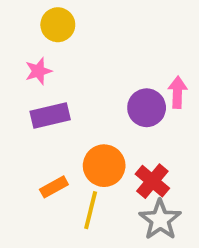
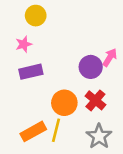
pink arrow: (177, 92) -> (110, 57), turned 30
red cross: (152, 181) -> (95, 100), moved
orange rectangle: (54, 187) -> (33, 131), moved, size x1.5

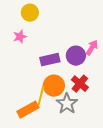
purple rectangle: (31, 72) -> (50, 60), moved
yellow line: (56, 130) -> (41, 96), moved
gray star: (99, 136) -> (67, 104), moved

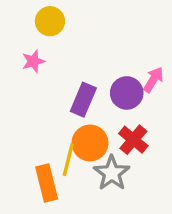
purple rectangle: (50, 60) -> (83, 100), turned -54
orange rectangle: (28, 110) -> (47, 183), turned -75

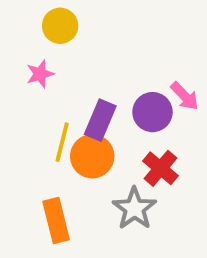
pink arrow: (153, 80) -> (185, 96), turned 104
orange circle: (90, 143) -> (92, 156), moved
yellow line: (68, 160) -> (62, 142), moved

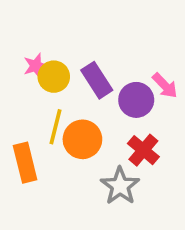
yellow circle: (60, 26) -> (54, 77), moved
purple rectangle: (100, 120) -> (97, 80), moved, turned -56
orange rectangle: (56, 221) -> (25, 163), moved

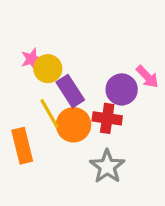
purple rectangle: (97, 80) -> (70, 91), moved
yellow line: (56, 127) -> (49, 114), turned -44
red cross: (143, 150) -> (107, 118), moved, turned -32

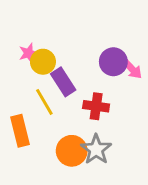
purple circle: (122, 89) -> (113, 62), moved
orange circle: (73, 125) -> (72, 151), moved

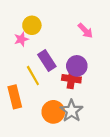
yellow circle: (43, 62) -> (32, 25), moved
purple circle: (113, 62) -> (77, 66), moved
pink arrow: (132, 69) -> (85, 31), moved

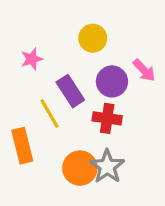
yellow circle: (32, 25) -> (93, 38), moved
pink arrow: (85, 31) -> (144, 70), moved
purple circle: (77, 66) -> (112, 81), moved

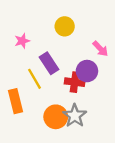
purple circle: (112, 81) -> (87, 71), moved

